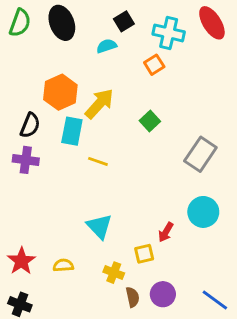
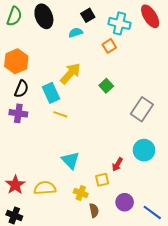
orange hexagon: (60, 92) -> (16, 61), moved
cyan rectangle: (72, 131) -> (51, 93), turned -36
yellow line: (98, 161) -> (60, 114), moved
yellow semicircle: (63, 265) -> (45, 188), size x1.5
purple circle: (163, 294) -> (125, 202), moved

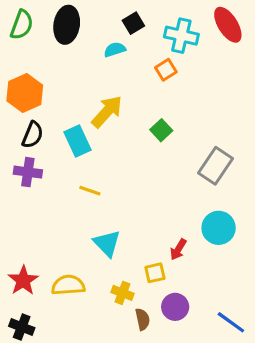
black ellipse: (44, 16) -> (67, 25), turned 30
yellow line: (60, 114) -> (90, 191), moved
purple circle: (125, 202) -> (175, 307), moved

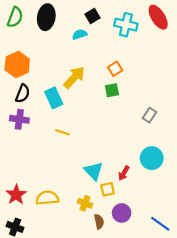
orange square: (166, 70) -> (115, 69), moved
green square: (161, 130) -> (112, 90), turned 32
gray rectangle: (215, 166) -> (150, 115), size x0.6
cyan triangle: (107, 243) -> (94, 171), moved

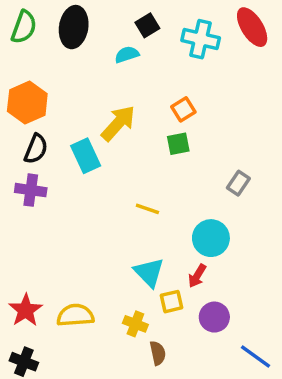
yellow line: (62, 132) -> (147, 209), moved
cyan circle: (152, 158) -> (211, 238), moved
purple circle: (122, 213) -> (214, 317), moved

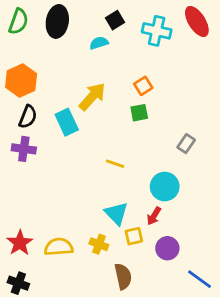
yellow cross: (135, 324) -> (99, 244), moved
brown semicircle: (158, 353) -> (123, 276), size x1.4

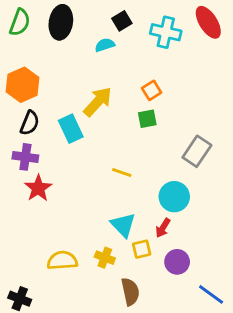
gray rectangle: (186, 144) -> (197, 151), size x1.5
red star: (20, 243) -> (38, 188), moved

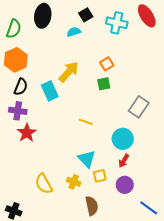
green semicircle: (20, 22) -> (14, 29), moved
red arrow: (163, 228) -> (124, 161), moved
yellow semicircle: (62, 260) -> (44, 184), turned -115

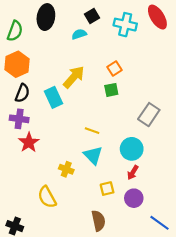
cyan triangle: (87, 159) -> (93, 155), moved
yellow cross: (74, 182) -> (66, 169), moved

